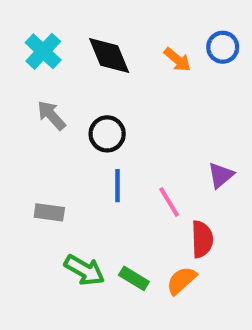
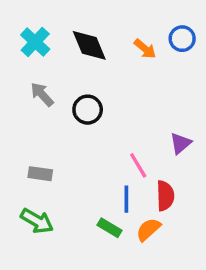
blue line: (117, 186) -> (126, 199), moved
green arrow: (84, 270) -> (37, 221), moved

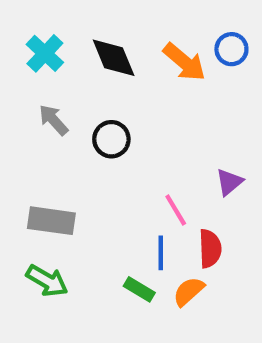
orange arrow: (145, 49) -> (184, 62), size x1.5
gray rectangle: (40, 174) -> (51, 221), size x1.5

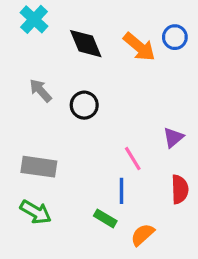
cyan cross: (45, 53) -> (34, 19), moved
red semicircle: (210, 249) -> (180, 189), moved
orange semicircle: (189, 291) -> (142, 235), moved

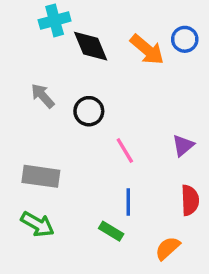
cyan cross: (34, 19) -> (55, 20), moved, turned 32
pink line: (133, 159) -> (125, 151), moved
orange semicircle: (142, 235) -> (168, 248), moved

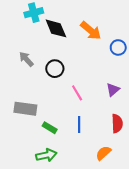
blue circle: (185, 39) -> (118, 47), moved
green arrow: (37, 224) -> (46, 155), moved, turned -42
green rectangle: (111, 231) -> (50, 128), moved

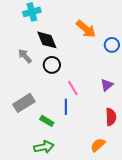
black diamond: (56, 28) -> (47, 40), moved
gray rectangle: (25, 109) -> (24, 103), turned -40
blue line: (79, 125) -> (66, 107), moved

